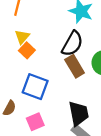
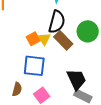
yellow triangle: (22, 37) -> (44, 39), moved
orange square: (27, 50) -> (33, 39), moved, turned 32

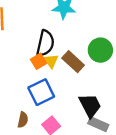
black semicircle: (57, 22) -> (45, 43), moved
blue square: (34, 66) -> (41, 92), turned -30

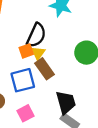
brown rectangle: (73, 62) -> (44, 69), moved

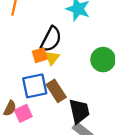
brown rectangle: (44, 69) -> (56, 91), moved
pink square: (25, 113) -> (23, 113), moved

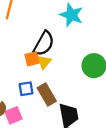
blue square: (35, 86) -> (26, 89), size x0.6

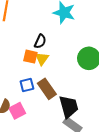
black semicircle: (44, 44) -> (40, 41), size x0.6
orange square: (32, 59) -> (30, 57), turned 32

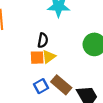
yellow triangle: (42, 59) -> (49, 57), turned 32

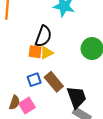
black semicircle: (43, 40) -> (43, 36), size x1.5

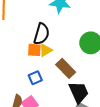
brown rectangle: (54, 82) -> (66, 68), moved

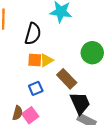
black semicircle: (41, 34) -> (33, 34), moved

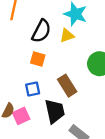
yellow triangle: (46, 60) -> (67, 36), moved
black trapezoid: (80, 103) -> (55, 111), moved

